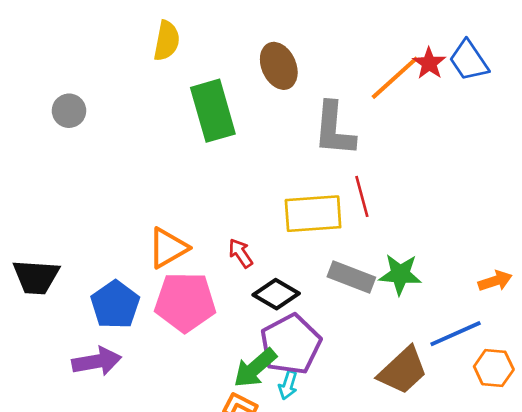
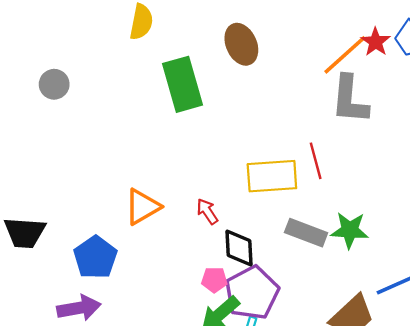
gray L-shape: (334, 129) -> (350, 100), moved
black diamond: (276, 294) -> (239, 248), turned 57
pink pentagon: (185, 302) -> (214, 280), moved, size x0.5

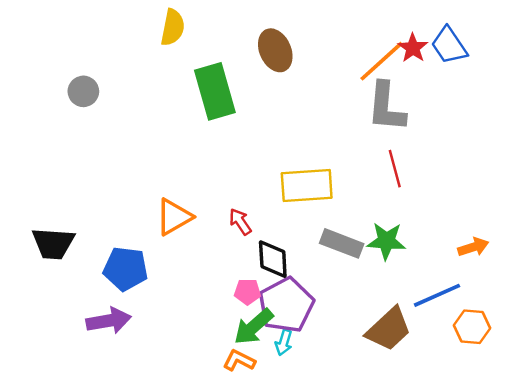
red line: (316, 161) -> (395, 169), moved
blue pentagon: (95, 257) -> (126, 269), turned -30

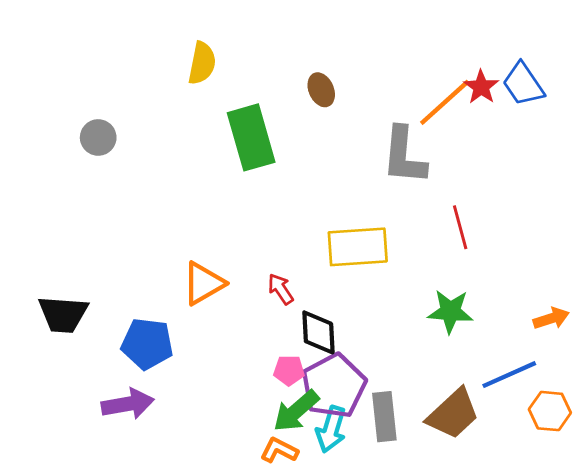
brown ellipse: (275, 50) -> (321, 90), size x0.7
gray L-shape: (386, 107) -> (404, 156), moved
gray rectangle: (342, 243) -> (384, 417), moved, turned 63
cyan arrow: (284, 342) -> (331, 429), size x1.5

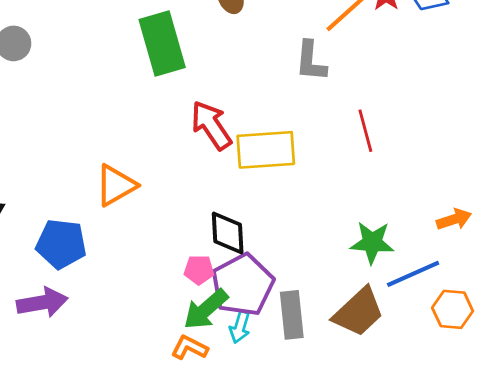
gray L-shape: (404, 156) -> (311, 61), size x0.7
red arrow: (281, 289) -> (211, 125), moved, size x1.6
green star: (450, 311) -> (372, 243), moved
cyan arrow: (331, 429) -> (240, 327), size x0.7

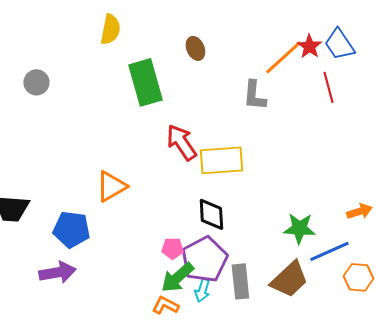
red line: (365, 131) -> (328, 87), moved
black diamond: (228, 233) -> (211, 214), moved

